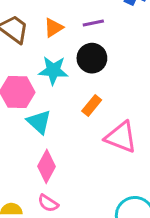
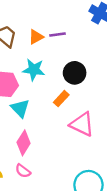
purple line: (93, 23) -> (57, 35), moved
black circle: (92, 58) -> (75, 73), moved

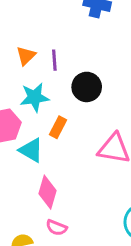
purple line: (57, 35) -> (54, 60), moved, turned -70
orange rectangle: (61, 99) -> (58, 127), moved

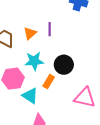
purple line: (54, 60) -> (50, 29), moved
black circle: (87, 87) -> (64, 65), moved

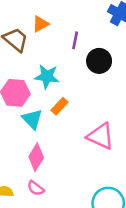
orange triangle: (30, 33) -> (40, 24), moved
black circle: (64, 65) -> (99, 61), moved

